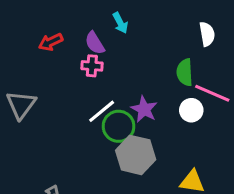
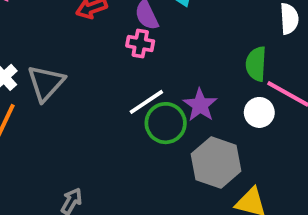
gray hexagon: (136, 155) -> (216, 162), moved

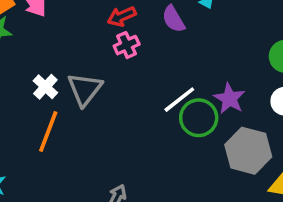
pink cross: (140, 43) -> (127, 45), moved, turned -30

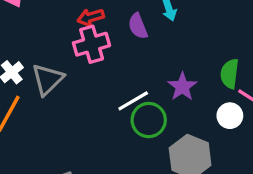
pink cross: (127, 45) -> (92, 44), size x1.5
purple star: (229, 99) -> (182, 87), moved

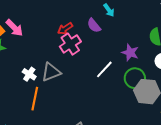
gray triangle: (48, 79) -> (51, 72), turned 40
green circle: (149, 120) -> (135, 78), moved

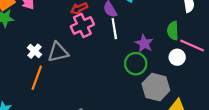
white line: (104, 69) -> (114, 29), moved, turned -60
green circle: (135, 78) -> (136, 64), moved

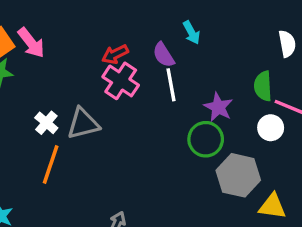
pink cross: (82, 25) -> (121, 81), turned -30

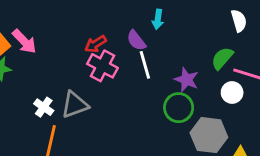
cyan arrow: (192, 32) -> (158, 19), turned 42
green semicircle: (263, 86) -> (222, 58), turned 50

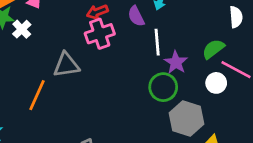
white line: (145, 65) -> (157, 42), moved
pink cross: (102, 66) -> (100, 34), turned 32
white cross: (44, 107) -> (22, 29), moved

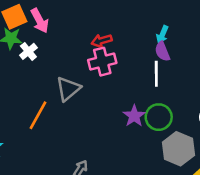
purple semicircle: (136, 16) -> (162, 51), moved
purple star: (176, 62) -> (134, 116), moved
gray triangle: (66, 65) -> (68, 89), turned -36

